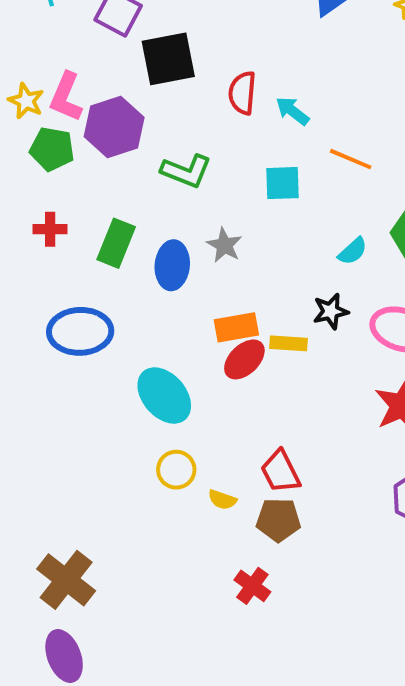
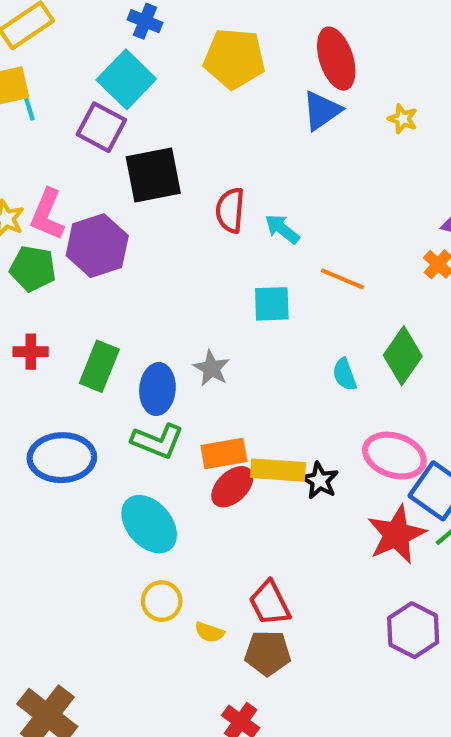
green L-shape: (186, 171) -> (157, 441), moved
cyan semicircle: (353, 251) -> (345, 374), turned 112
black star: (331, 311) -> (320, 480), moved, turned -30
yellow rectangle: (288, 343) -> (278, 470), size x1.4

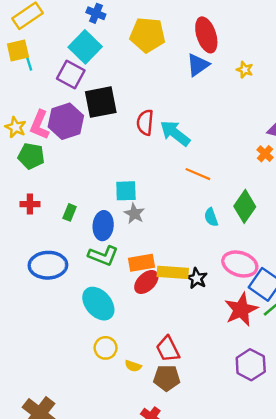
cyan arrow: (282, 229) -> (175, 133), size x1.5
purple hexagon: (97, 246) -> (66, 121), moved
orange line: (342, 279) -> (198, 174), moved
cyan square: (272, 304) -> (126, 191), moved
green rectangle: (99, 366) -> (70, 212), size x0.6

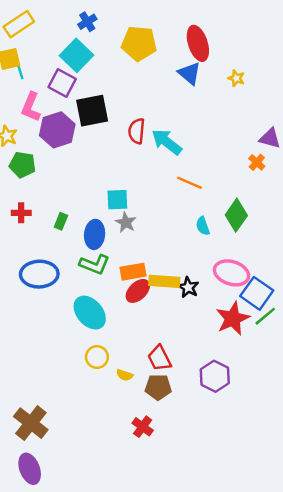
blue cross: (96, 13) -> (87, 22), turned 36
blue triangle: (198, 65) -> (189, 73), turned -45
pink L-shape: (40, 125) -> (31, 107), moved
purple hexagon: (251, 365) -> (215, 376), moved

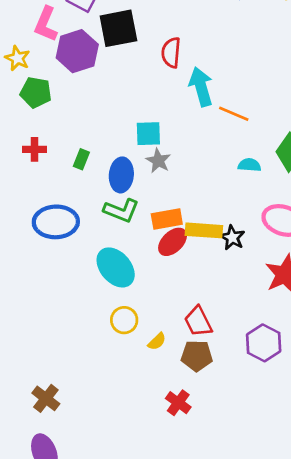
cyan arrow: (167, 142) -> (201, 87), moved, turned 36
cyan semicircle: (203, 226) -> (249, 165), turned 114
yellow semicircle: (125, 375) -> (157, 341), turned -63
brown cross: (31, 423) -> (46, 398), size x0.7

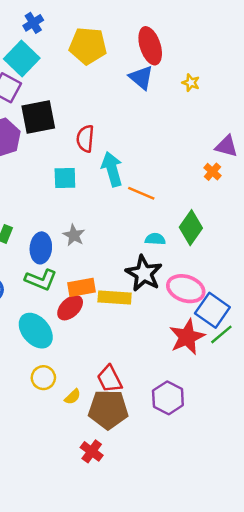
cyan square: (148, 134) -> (65, 178), moved
black star: (232, 238) -> (144, 273), moved, size x1.6
red ellipse: (173, 242) -> (70, 308), moved
brown pentagon: (197, 356) -> (108, 409), size x1.4

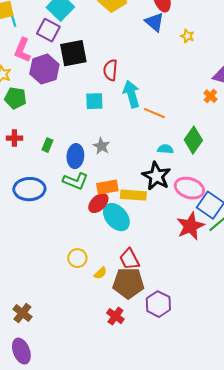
yellow star: (191, 83) -> (187, 36), moved
cyan ellipse: (36, 331) -> (116, 217), moved
purple hexagon: (168, 398) -> (158, 304), moved

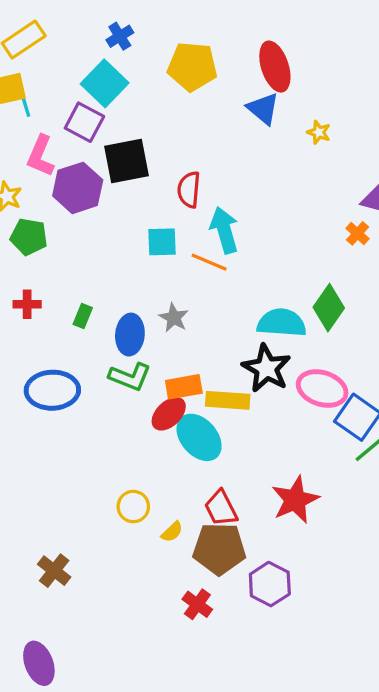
orange line: (154, 113) -> (209, 262), moved
cyan semicircle: (165, 149) -> (282, 323), size x1.8
red star: (190, 226) -> (295, 500), moved
brown cross: (22, 313) -> (54, 571), moved

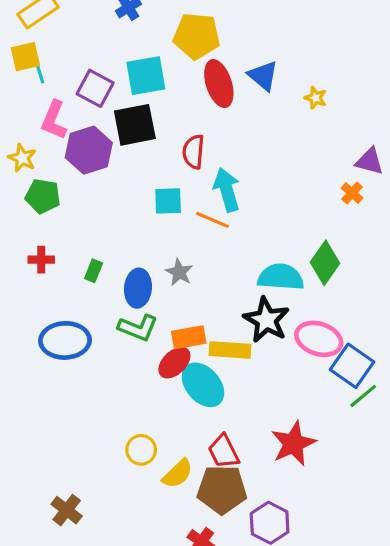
red ellipse: (275, 67) -> (219, 84), moved
cyan square: (105, 83) -> (146, 76), moved, turned 36
yellow semicircle: (172, 532) -> (178, 474), size x1.5

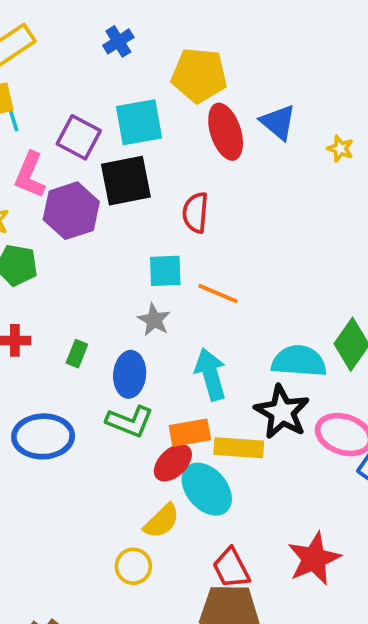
cyan arrow: (227, 190) -> (211, 374), moved
gray star: (179, 272) -> (154, 320), moved
yellow semicircle: (178, 474) -> (162, 521), moved

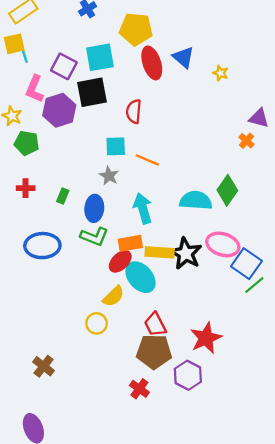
black star: (282, 412) -> (186, 253), moved
red star: (314, 559) -> (206, 338), moved

